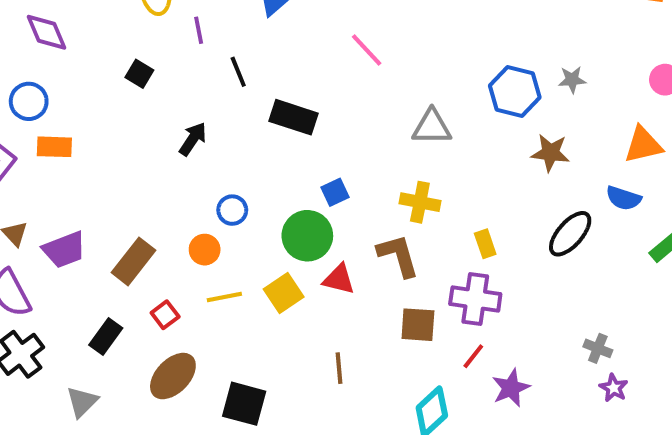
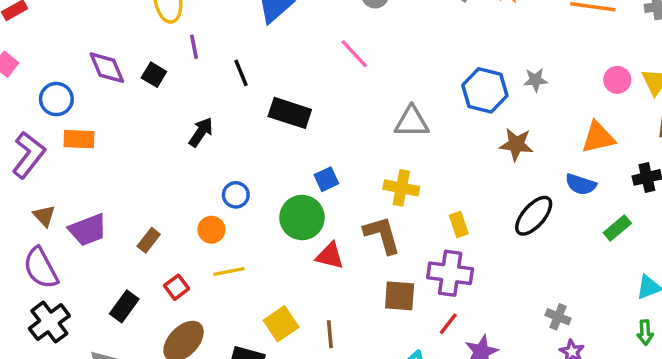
purple line: (199, 30) -> (194, 47), moved
purple diamond: (46, 32) -> (107, 68), moved
brown rectangle: (133, 261) -> (149, 240), size x0.6
yellow square: (284, 293) -> (281, 324), moved

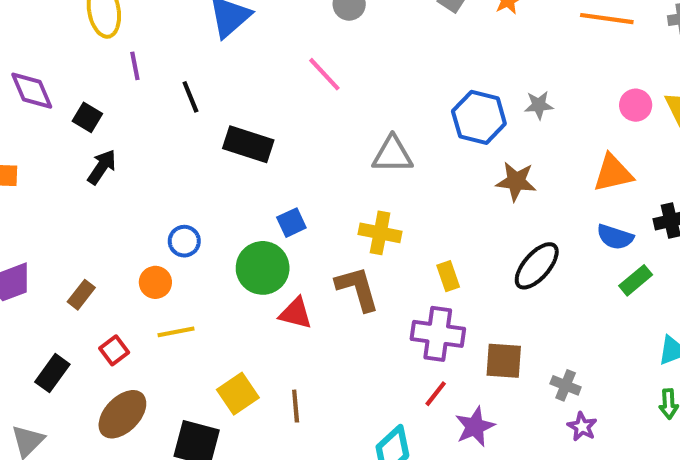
black square: (154, 75) -> (87, 117), moved
black arrow: (201, 132) -> (102, 167), moved
blue semicircle: (581, 184) -> (615, 237), moved
brown square: (400, 296) -> (504, 361), moved

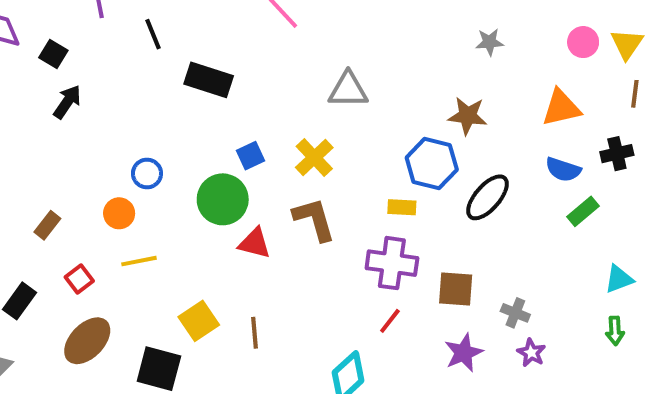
blue hexagon: (479, 117) -> (432, 164), moved
yellow cross: (380, 233) -> (314, 158), moved, turned 36
yellow rectangle: (448, 276) -> (402, 207), turned -68
purple star: (475, 427) -> (464, 353), moved

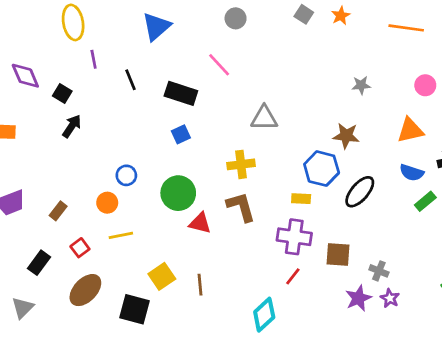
black rectangle: (209, 80) -> (181, 93), moved
blue square: (251, 156) -> (181, 134), moved
yellow cross: (314, 158) -> (241, 164), turned 36
purple star: (464, 353) -> (358, 298), moved

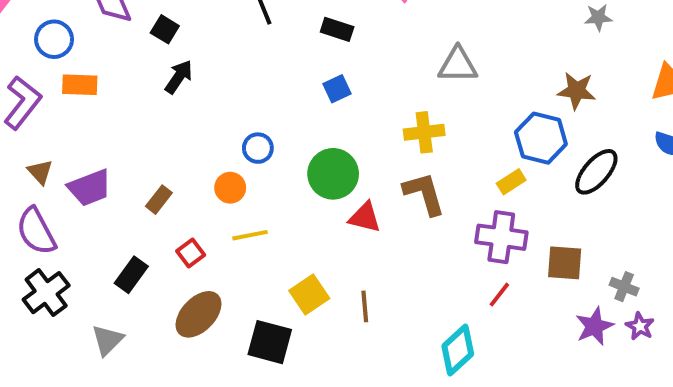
black rectangle: (181, 93) -> (337, 29), size x0.7
yellow rectangle: (301, 199) -> (511, 182), turned -36

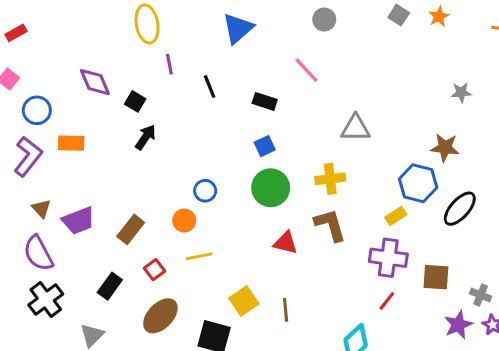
blue circle: (54, 39) -> (37, 110), moved
green circle: (333, 174) -> (271, 188), moved
brown rectangle: (159, 200) -> (131, 229), size x1.4

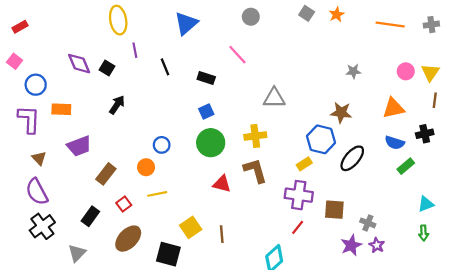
black square: (135, 101) -> (107, 68), moved
purple L-shape: (28, 156) -> (29, 119), turned -36
purple trapezoid: (79, 221) -> (79, 146), moved

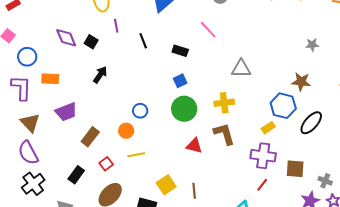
brown triangle: (39, 158) -> (30, 123), size x1.5

